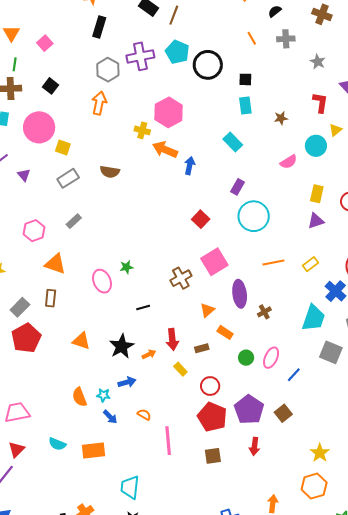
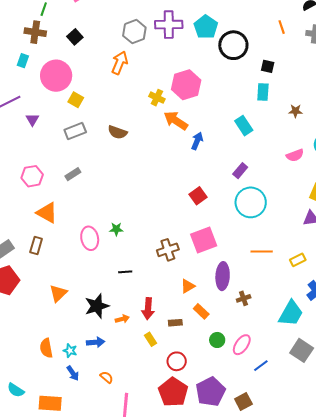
orange triangle: (81, 341) -> (58, 293), turned 48

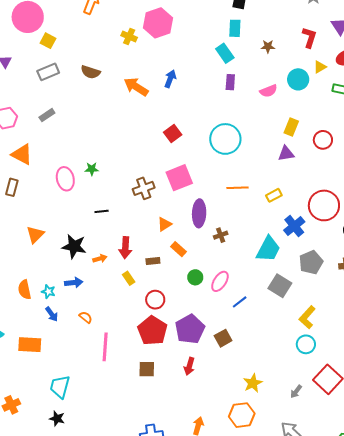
orange arrow: (176, 121) -> (136, 87), moved
cyan rectangle: (244, 126) -> (225, 53), moved
purple rectangle: (240, 171) -> (230, 82), moved, turned -35
black star: (97, 306) -> (74, 246), turned 30

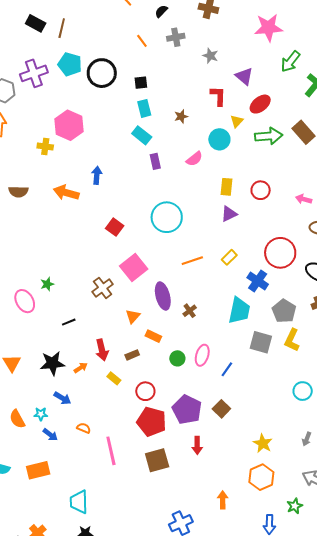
blue arrow: (74, 283) -> (62, 398), turned 54
yellow L-shape: (307, 317) -> (292, 340), moved
brown square: (147, 369) -> (157, 460), size x1.4

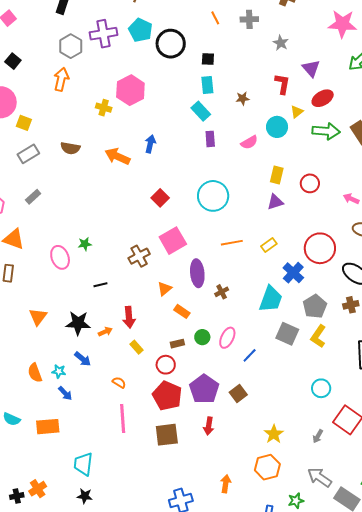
brown rectangle: (132, 355) -> (177, 344), moved
orange semicircle: (84, 428) -> (119, 382), moved

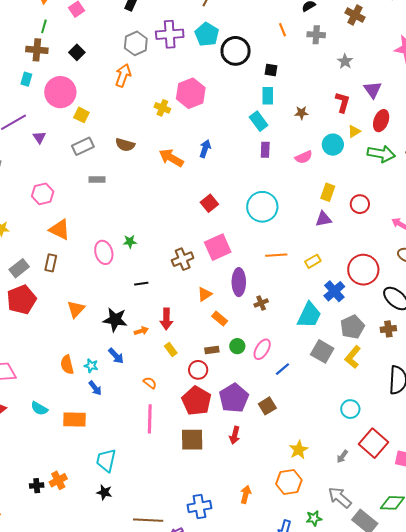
red ellipse: (323, 98) -> (381, 121), turned -45
gray rectangle: (33, 197) -> (97, 180), moved, turned 35

